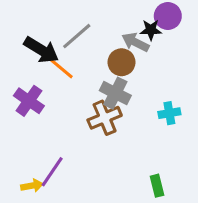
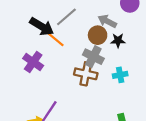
black star: (151, 30) -> (118, 41), moved
cyan cross: (169, 113) -> (120, 75), moved
brown cross: (105, 118) -> (86, 74), turned 35

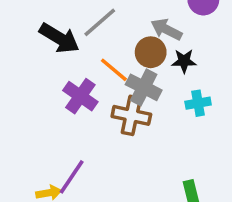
orange line: (56, 39) -> (114, 70), moved
purple cross: (33, 62) -> (80, 96), moved
cyan cross: (120, 75) -> (198, 103), moved

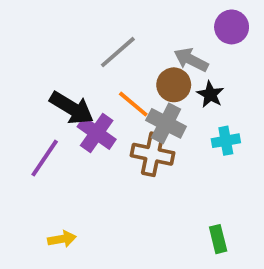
black arrow: (59, 38) -> (72, 108), moved
black star: (184, 61) -> (210, 94), turned 30
purple line: (72, 177) -> (45, 158), moved

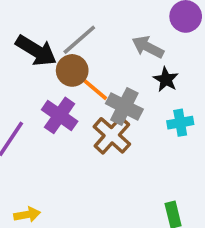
brown circle: (174, 85) -> (72, 70), moved
black arrow: (72, 108) -> (36, 51), moved
brown cross: (153, 154) -> (112, 135), turned 30

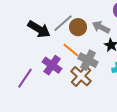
brown circle: (72, 70) -> (78, 27), moved

